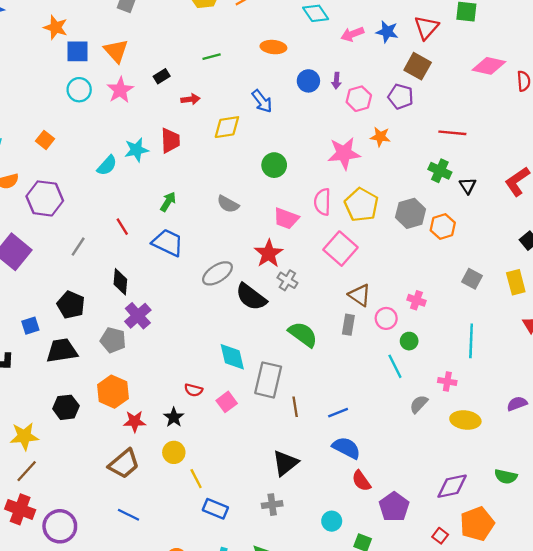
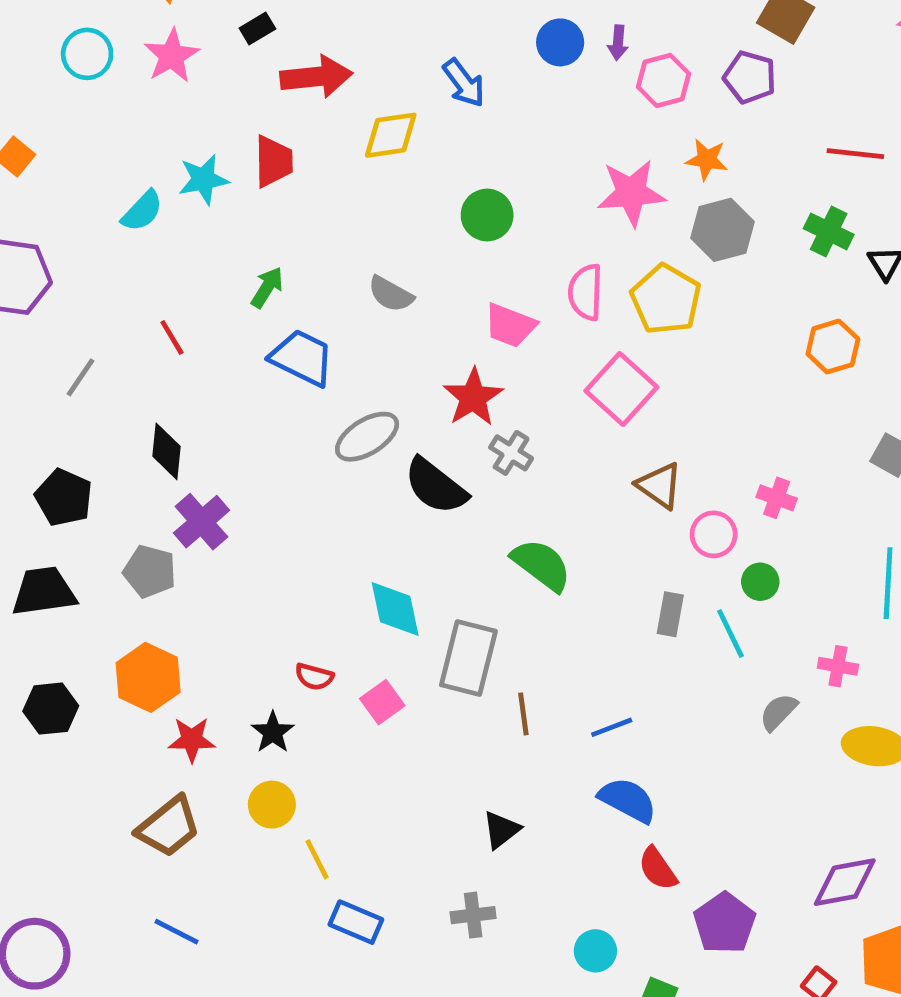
red arrow: (190, 99) -> (316, 77), size x1.8
gray hexagon: (411, 213) -> (722, 230), moved
blue trapezoid: (168, 243) -> (302, 358), moved
gray rectangle: (348, 325) -> (670, 614), moved
black triangle: (285, 463) -> (501, 830), size x0.7

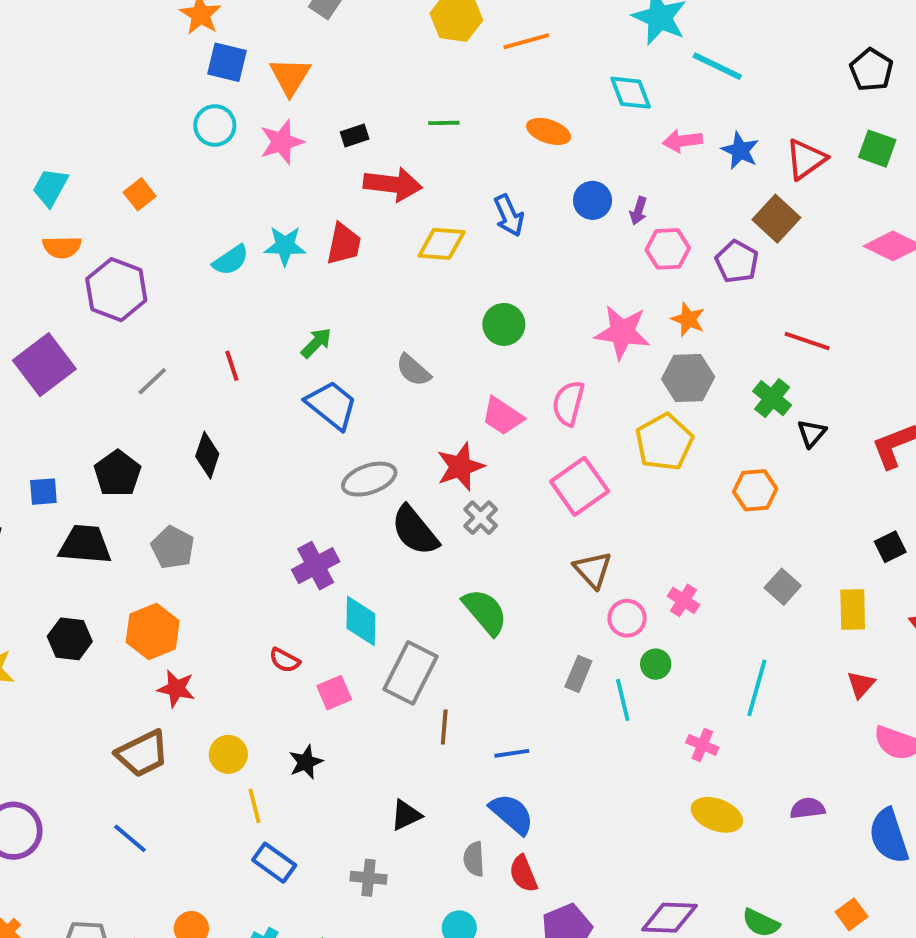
yellow pentagon: (666, 299) -> (664, 442), moved
purple cross: (202, 522) -> (316, 566), moved
gray semicircle: (778, 712) -> (474, 859), moved, turned -60
black star: (273, 732) -> (306, 762), moved

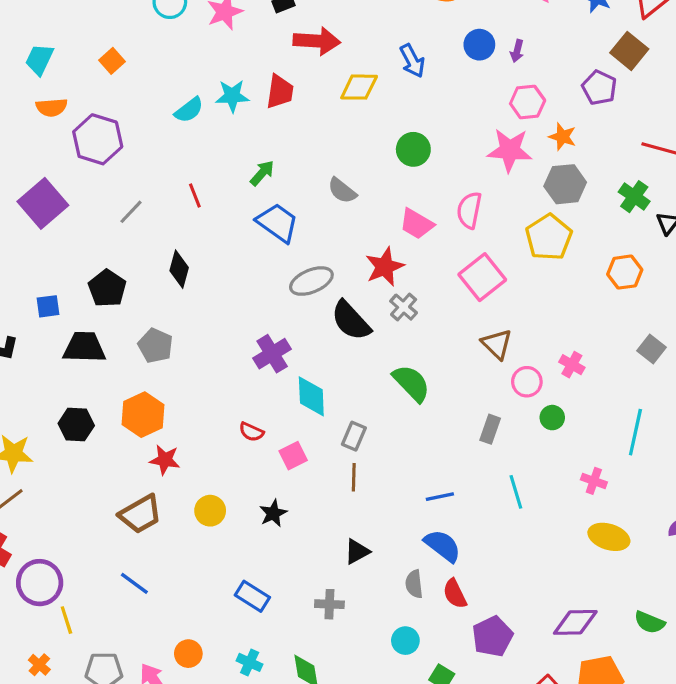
pink hexagon: (668, 249) -> (528, 102), moved
gray rectangle: (410, 673) -> (354, 436), size x0.6
cyan line: (623, 700) -> (516, 492), moved
brown line: (444, 727) -> (354, 477), moved
yellow line: (254, 806) -> (66, 620), moved

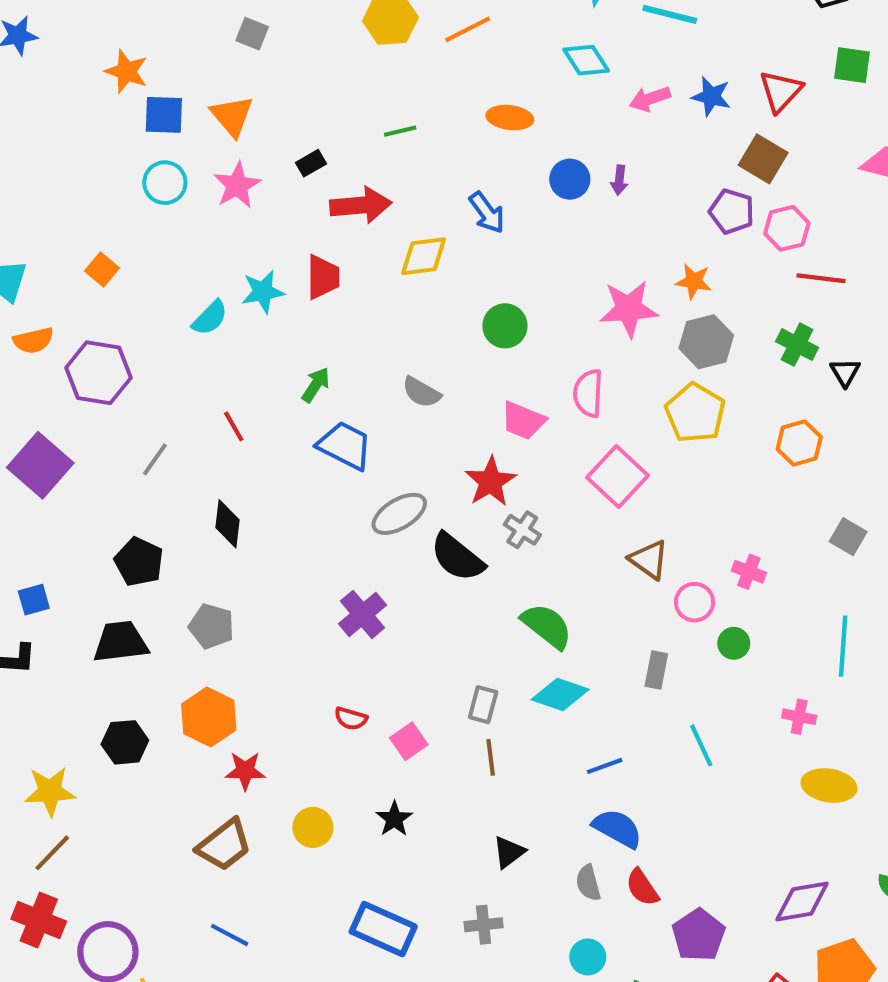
pink hexagon: (528, 102) -> (787, 228), moved
blue square: (48, 306) -> (34, 600), moved
cyan diamond: (311, 396) -> (560, 694), moved, turned -60
blue rectangle: (252, 596) -> (383, 929), size x1.4

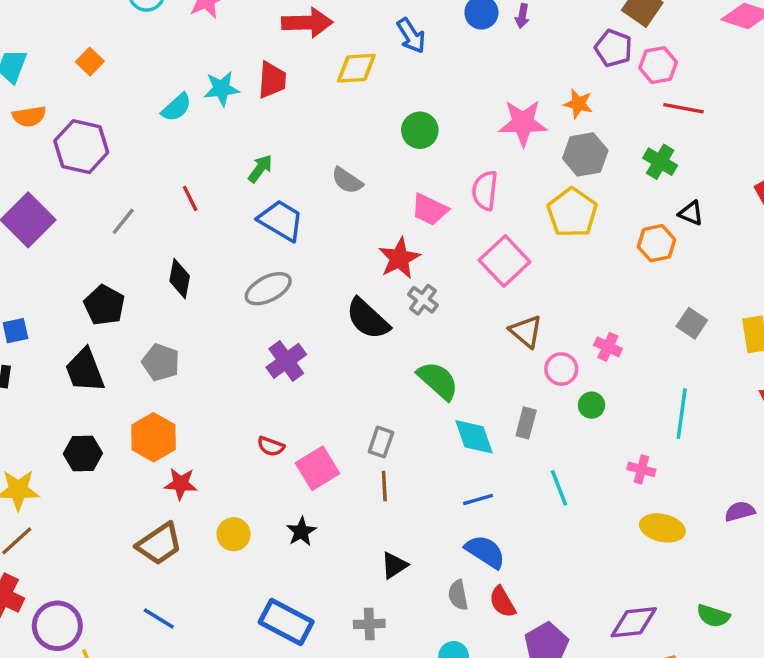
black triangle: (845, 372) -> (691, 213), moved, turned -40
gray ellipse: (399, 514) -> (268, 289), moved
black trapezoid: (121, 642) -> (85, 370), turned -108
cyan diamond: (560, 694) -> (474, 437), moved, turned 48
pink square: (409, 741) -> (317, 468), size x1.4

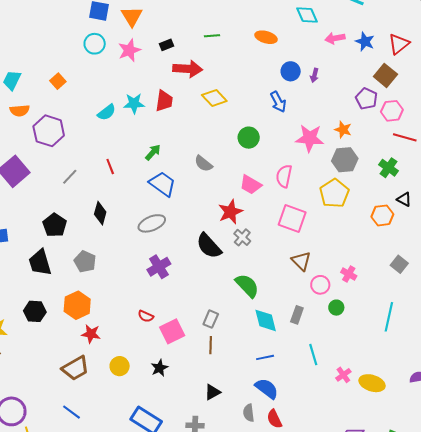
blue arrow: (411, 36) -> (278, 102), moved
yellow diamond: (356, 68) -> (214, 98), turned 45
pink square: (505, 261) -> (292, 219), turned -32
pink cross: (641, 469) -> (343, 375), moved, turned 35

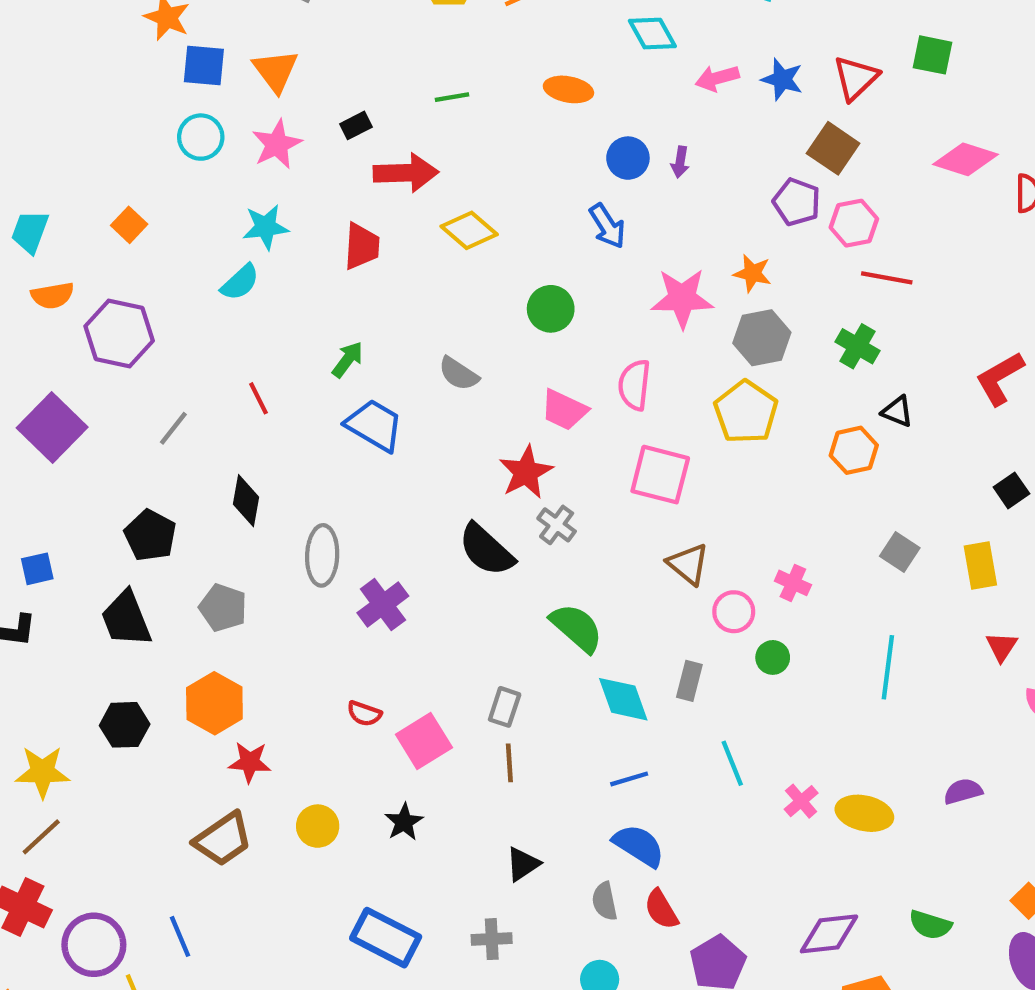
cyan star: (134, 104) -> (266, 227), moved
gray ellipse: (152, 223) -> (322, 555), moved, turned -60
blue line: (71, 412) -> (180, 936), moved, turned 36

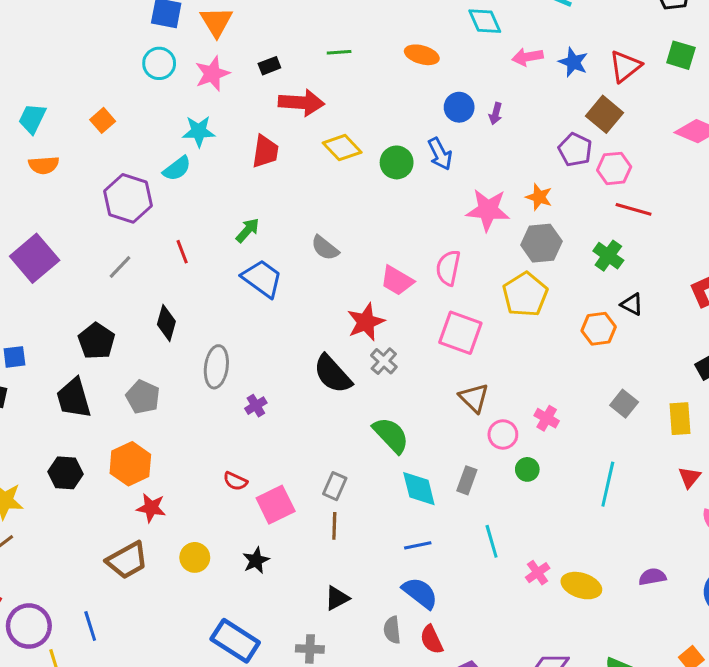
green circle: (551, 309) -> (397, 162), moved
purple hexagon: (119, 333) -> (128, 198), moved
purple cross: (383, 604) -> (256, 406), size x0.6

